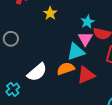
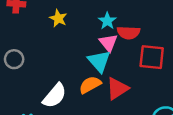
cyan triangle: (76, 52) -> (99, 61), turned -42

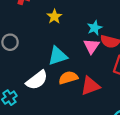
cyan triangle: (99, 61) -> (58, 56), moved, turned 40

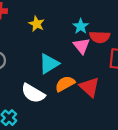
white semicircle: (37, 80) -> (33, 93), turned 80
red triangle: (90, 86) -> (89, 87), turned -45

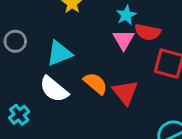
cyan triangle: (49, 64) -> (59, 53), moved
orange semicircle: (65, 84) -> (95, 83), turned 60

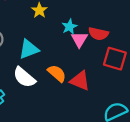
cyan star: (126, 15) -> (69, 27), moved
red triangle: (125, 92) -> (80, 81), turned -30

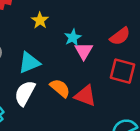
red semicircle: (98, 34) -> (120, 36), moved, turned -48
white semicircle: (24, 77) -> (25, 93), turned 80

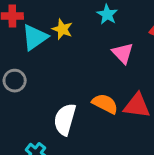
cyan star: (73, 37) -> (107, 14), moved
cyan triangle: (29, 63) -> (35, 37), moved

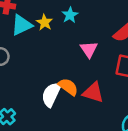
cyan star: (107, 14) -> (70, 15), moved
white semicircle: (65, 119) -> (51, 94), moved

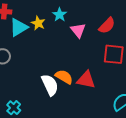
pink triangle: (89, 49) -> (78, 30), moved
white semicircle: (51, 94) -> (50, 85), turned 135

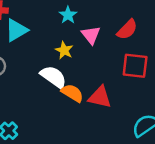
yellow star: (38, 23) -> (64, 50), moved
white semicircle: (50, 85) -> (53, 77), moved, turned -30

